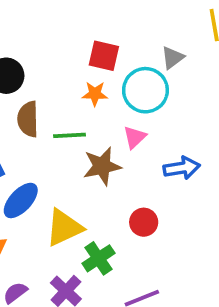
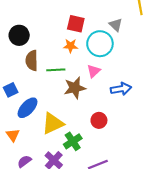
gray triangle: (173, 58) -> (116, 25), turned -40

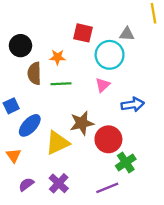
gray triangle: (116, 25) -> (127, 34), turned -40
orange star: (71, 46) -> (58, 57), moved
brown star: (75, 88) -> (82, 123), moved
red circle: (99, 120) -> (108, 139), size x1.5
green cross: (73, 141) -> (126, 162), moved

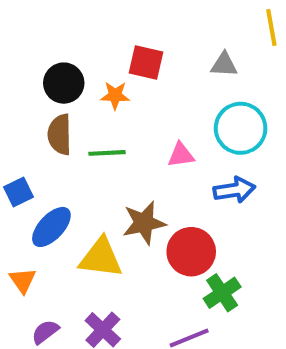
black circle: (20, 46) -> (64, 83), moved
cyan circle: (110, 55) -> (241, 128), moved
orange star: (58, 57) -> (115, 95), moved
pink triangle: (103, 85) -> (181, 155), turned 35
yellow triangle: (58, 143) -> (101, 258), turned 32

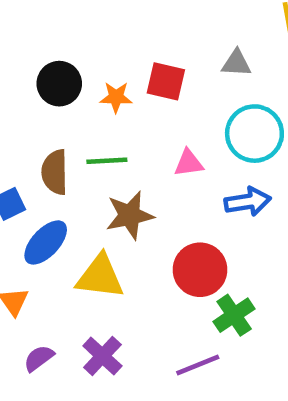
red square: (146, 62) -> (166, 81), moved
brown semicircle: (60, 134) -> (55, 172), moved
brown star: (144, 223) -> (130, 215), moved

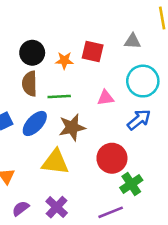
brown semicircle: (55, 172) -> (30, 84), moved
blue arrow: (248, 202) -> (139, 120), turned -30
blue ellipse: (46, 242) -> (35, 123), moved

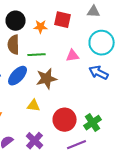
blue arrow: (139, 120) -> (99, 73), turned -114
red circle: (112, 158) -> (65, 120), moved
yellow triangle: (55, 162) -> (34, 106), size x0.6

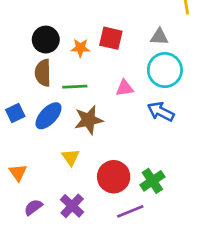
gray triangle: (94, 12) -> (159, 37), moved
yellow triangle: (34, 106) -> (71, 157), turned 48

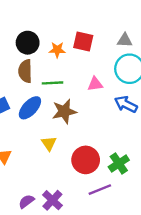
purple cross: (72, 206) -> (52, 200), moved
purple semicircle: (33, 207) -> (26, 201), moved

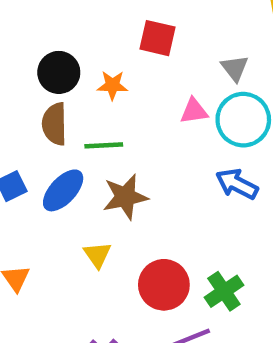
gray triangle: (125, 40) -> (235, 68), turned 49
red square: (83, 41) -> (157, 38), moved
pink triangle: (95, 84) -> (194, 111), moved

